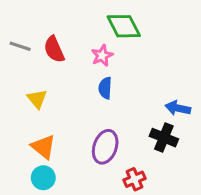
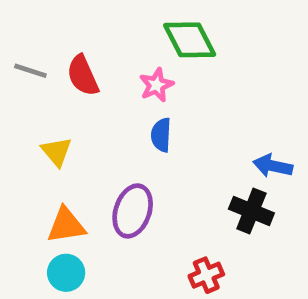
orange triangle: (43, 147) -> (66, 225), turned -48
purple ellipse: (105, 147) -> (133, 211), moved

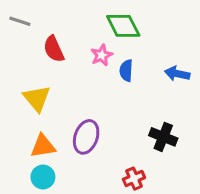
gray line: (30, 71) -> (20, 21), moved
blue semicircle: (161, 135) -> (126, 71), moved
yellow triangle: (57, 152) -> (37, 98), size x1.4
blue arrow: (273, 166) -> (177, 74), moved

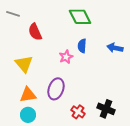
pink star: (102, 55) -> (66, 57), moved
black cross: (163, 137) -> (106, 109), moved
red cross: (134, 179) -> (78, 112), moved, turned -32

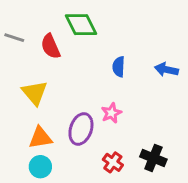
gray line: (13, 14) -> (14, 38), moved
green diamond: (80, 17) -> (81, 25), moved
pink star: (66, 57) -> (111, 113), moved

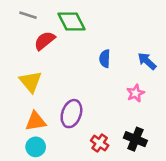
gray line: (14, 38) -> (28, 15), moved
red semicircle: (51, 46) -> (45, 41), turned 75
blue arrow: (166, 70) -> (147, 61), turned 30
pink star: (111, 113) -> (135, 93), moved

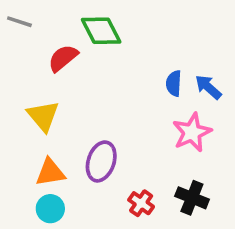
gray line: (28, 15) -> (19, 22), moved
blue semicircle: (105, 59) -> (174, 83), moved
pink star: (135, 93) -> (192, 132), size x1.5

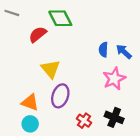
yellow triangle: (43, 116) -> (51, 69), moved
orange triangle: (50, 172) -> (30, 102), turned 30

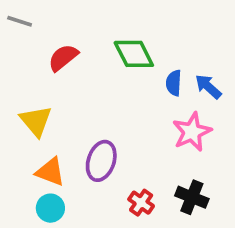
green diamond: (60, 18) -> (134, 54), moved
yellow triangle: (51, 69) -> (36, 121), moved

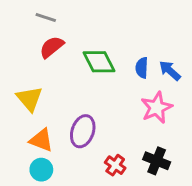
gray line: (20, 21) -> (46, 17), moved
green diamond: (134, 54) -> (99, 62), moved

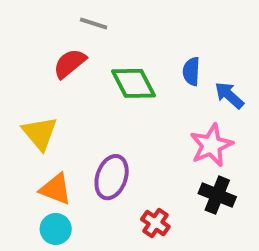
gray line: (46, 17) -> (94, 23), moved
blue semicircle: (142, 68) -> (191, 71), moved
black cross: (157, 161) -> (217, 195), moved

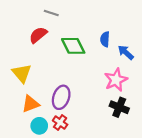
orange triangle: (56, 189) -> (30, 104), turned -42
red cross: (155, 223) -> (60, 123), moved
cyan circle: (56, 229) -> (39, 126), moved

